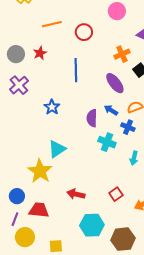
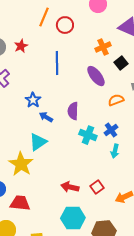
orange line: (52, 24) -> (44, 17), moved, turned -54
blue arrow: (111, 110) -> (46, 117), moved
blue cross: (128, 127) -> (111, 130), moved, turned 32
red arrow: (76, 194) -> (70, 187), moved

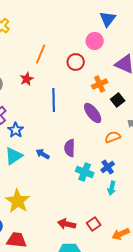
red circle: (65, 25) -> (76, 62), moved
red star: (21, 46) -> (27, 79), moved
blue star: (33, 100) -> (16, 130), moved
cyan triangle: (38, 142) -> (14, 156), moved

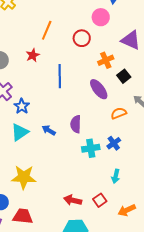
cyan cross: (85, 172) -> (91, 148), turned -30
cyan arrow: (112, 188) -> (116, 176), moved
yellow star: (18, 201) -> (24, 177), turned -30

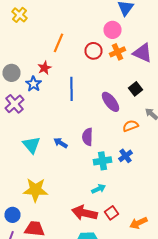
orange cross: (106, 60) -> (118, 52), moved
blue star: (22, 106) -> (34, 84), moved
cyan triangle: (20, 132) -> (32, 145), turned -36
cyan arrow: (116, 176) -> (98, 189), moved, turned -128
red arrow: (73, 200) -> (84, 213), size x1.4

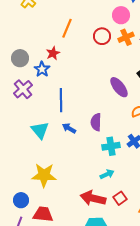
blue line: (72, 89) -> (61, 100), moved

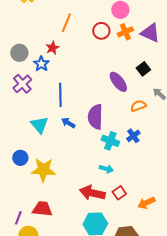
purple semicircle: (96, 122) -> (95, 117), size x1.4
cyan cross: (111, 146) -> (110, 141), turned 30
cyan arrow: (107, 174) -> (106, 169), turned 40
blue circle: (21, 200) -> (20, 158), moved

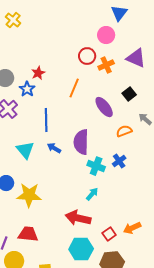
orange line: (66, 23) -> (74, 88), moved
orange cross: (125, 32) -> (106, 65), moved
cyan arrow: (106, 169) -> (92, 194), turned -64
red square: (119, 193) -> (109, 234), moved

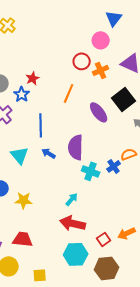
black square: (129, 94) -> (124, 99), size x1.6
orange semicircle: (124, 131) -> (129, 154), moved
cyan arrow: (92, 194) -> (72, 199), moved
yellow star: (29, 195) -> (24, 200), size x0.7

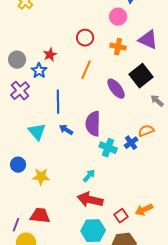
red circle: (82, 61) -> (85, 38), moved
orange cross: (101, 70) -> (118, 47), turned 35

